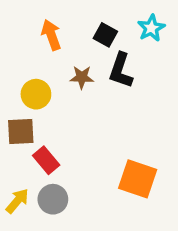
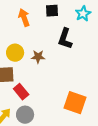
black square: (105, 35) -> (52, 11), moved, turned -32
brown star: (82, 77) -> (38, 57), moved

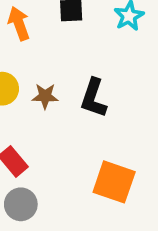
black L-shape: (65, 39) -> (94, 98), moved

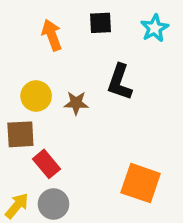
black L-shape: (94, 98) -> (120, 82), moved

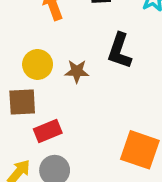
red rectangle: (47, 164) -> (48, 131), turned -72

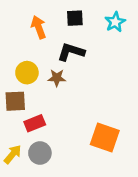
black L-shape: (119, 51) -> (71, 52), moved, turned 88

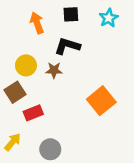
brown square: (15, 101) -> (15, 92), turned -30
orange square: (105, 137) -> (101, 101), moved, turned 32
gray circle: (40, 153) -> (50, 149), moved

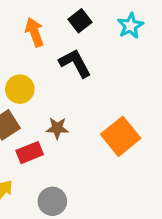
black square: (71, 14) -> (80, 21), turned -35
black L-shape: (67, 46) -> (75, 63), turned 45
brown star: (54, 70) -> (57, 128), moved

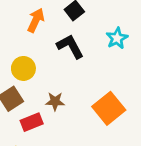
cyan star: (130, 26) -> (117, 38), moved
orange arrow: (34, 32) -> (36, 20), turned 45

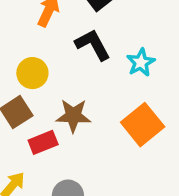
cyan star: (117, 38) -> (141, 62), moved
brown star: (55, 101) -> (73, 116), size x1.4

